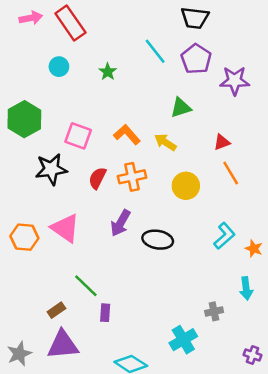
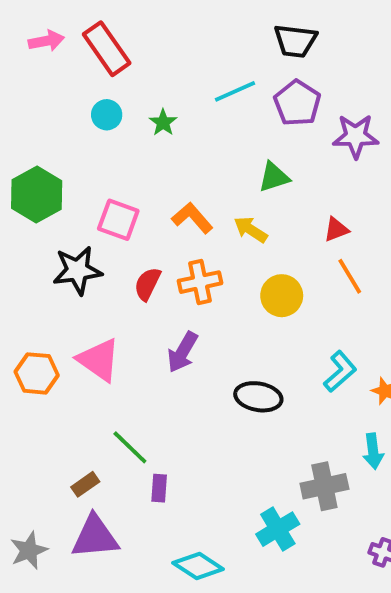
cyan line: (155, 51) -> (235, 91), turned -76
cyan circle: (59, 67) -> (107, 115), moved
black ellipse: (158, 240) -> (258, 397), moved
gray cross: (214, 311) -> (324, 486), size x1.6

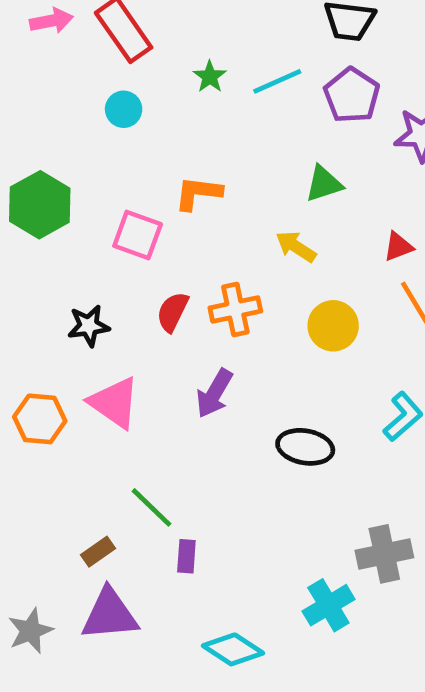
green star: (163, 123) -> (210, 77), moved
orange L-shape: (192, 218) -> (198, 193), moved, turned -42
black star: (77, 270) -> (89, 326), moved, size x0.7

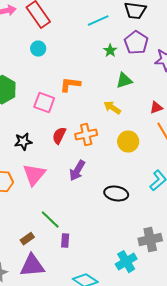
green star: (210, 77) -> (110, 51), moved
cyan line: (277, 81) -> (98, 21), moved
pink triangle: (114, 403) -> (34, 175), turned 35

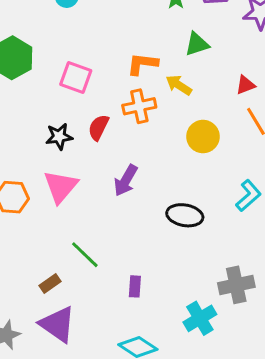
orange L-shape: (70, 85) -> (142, 64), moved
orange cross: (86, 135) -> (139, 106), moved
black star: (23, 142) -> (59, 137), moved
purple rectangle: (65, 241) -> (135, 286), moved
purple triangle: (32, 266) -> (58, 324), turned 40

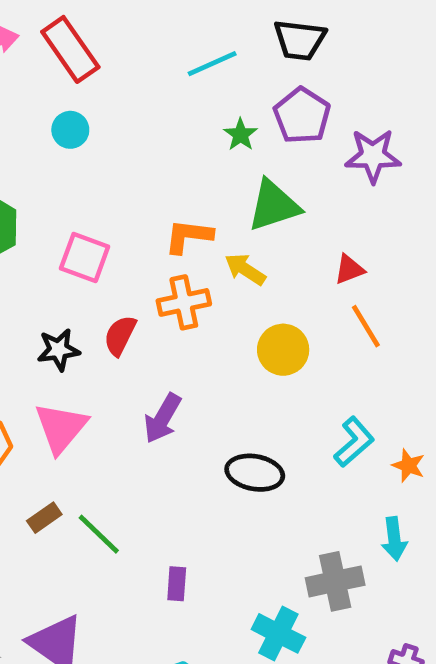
green triangle: (197, 44) -> (274, 205), size x1.4
brown rectangle: (50, 283) -> (44, 518), moved
cyan cross: (200, 318) -> (278, 633), turned -32

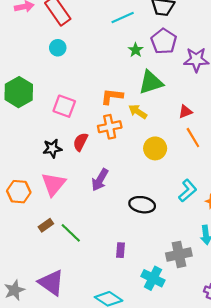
purple rectangle: (177, 584) -> (120, 250), moved

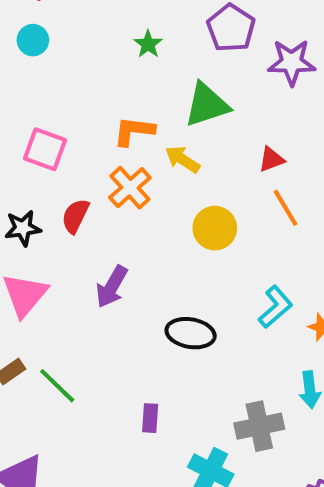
green star: (136, 50) -> (148, 44), moved
orange cross: (110, 127) -> (130, 188), turned -30

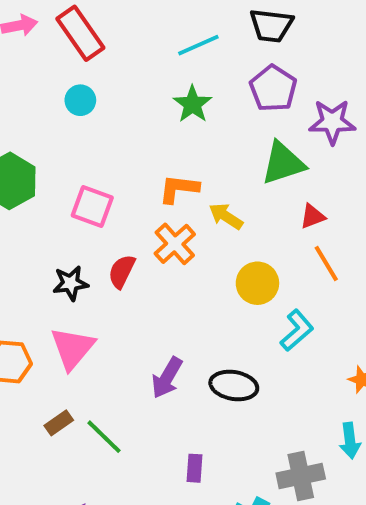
green star: (148, 44) -> (193, 104), size x1.4
green triangle: (207, 105) -> (283, 163), moved
purple arrow: (112, 287) -> (167, 378), moved
cyan L-shape: (275, 307) -> (297, 330), moved

